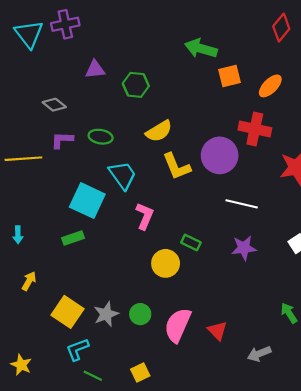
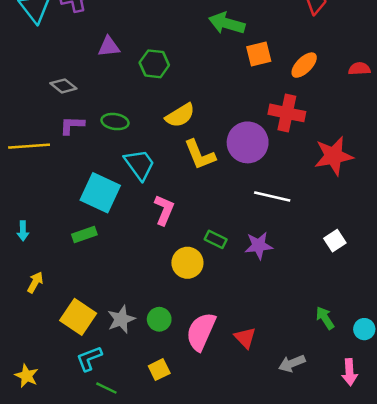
purple star: (244, 248) -> (259, 246), moved
yellow square: (140, 373) -> (159, 370), moved

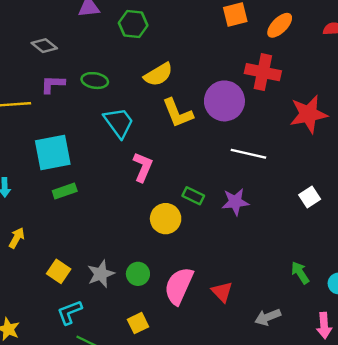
cyan square: (100, 193) -> (53, 153), moved, turned -36
yellow square: (78, 317) -> (59, 271), size x0.7

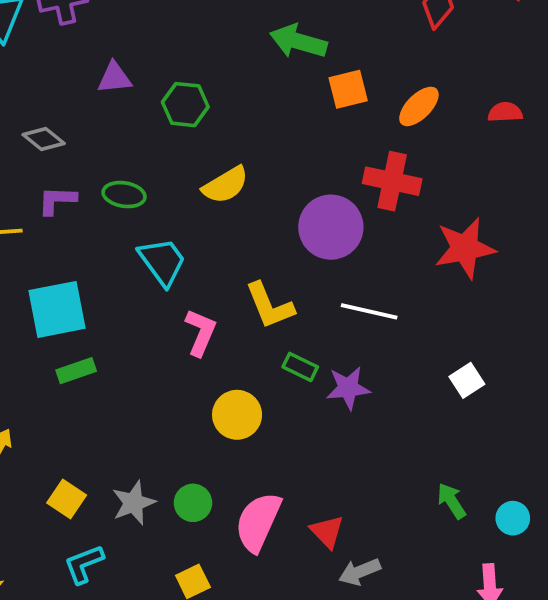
yellow L-shape: (178, 113) -> (270, 306), moved
green rectangle: (193, 196) -> (300, 367), moved
gray arrow: (268, 317) -> (360, 572), moved

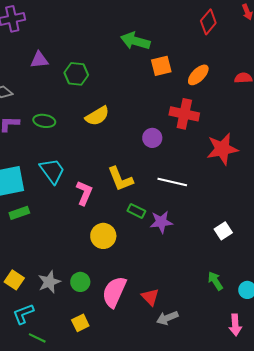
purple circle: (331, 227) -> (152, 138), size x0.6
cyan trapezoid: (162, 262) -> (52, 171), moved
white square: (467, 380) -> (223, 231), moved

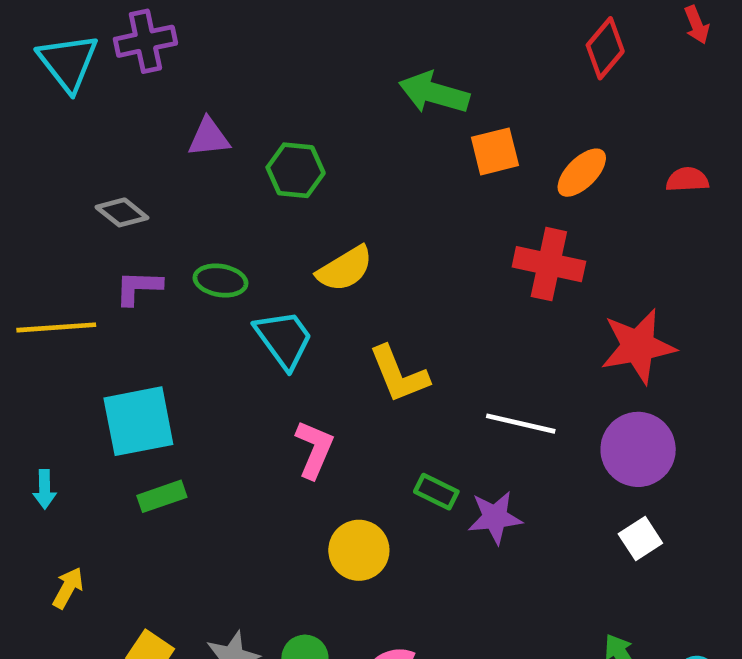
purple circle: (152, 138) -> (638, 449), moved, size x1.6
cyan trapezoid: (52, 171) -> (284, 339), moved
yellow L-shape: (120, 179) -> (399, 374), moved

